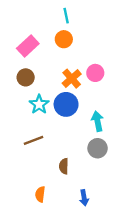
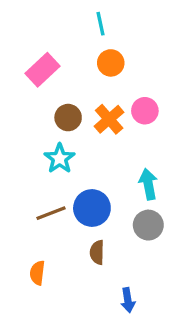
orange circle: (64, 39) -> (111, 63), moved
brown circle: (26, 77) -> (68, 118), moved
blue circle: (66, 104) -> (92, 208), moved
orange semicircle: (40, 194) -> (37, 273), moved

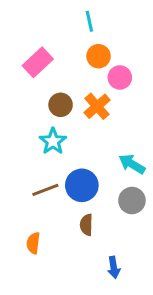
pink circle: (145, 111) -> (120, 77), moved
cyan arrow: (148, 184) -> (132, 164), turned -48

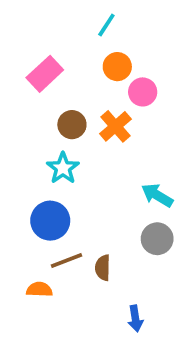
cyan line: (89, 21) -> (106, 25), turned 45
blue circle: (82, 185) -> (50, 221), moved
brown line: (45, 190) -> (67, 260), moved
orange semicircle: (33, 243) -> (39, 289), turned 85

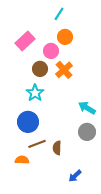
pink circle: (143, 92) -> (51, 51), moved
blue arrow: (135, 318) -> (75, 176), turned 56

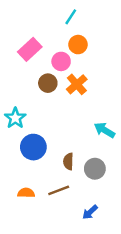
cyan star: (35, 93) -> (15, 118), moved
gray circle: (87, 132) -> (95, 169), moved
brown line: (37, 144) -> (59, 190), moved
brown semicircle: (57, 148) -> (68, 161), moved

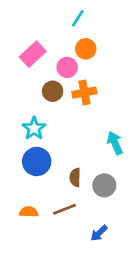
orange cross: (77, 84) -> (84, 93), turned 30
cyan star: (15, 118) -> (34, 128), moved
cyan arrow: (105, 130) -> (115, 143), turned 35

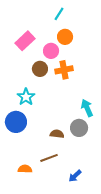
blue circle: (37, 162) -> (16, 122), moved
brown semicircle: (75, 177) -> (57, 134), turned 96
gray circle: (104, 185) -> (79, 128), moved
orange semicircle: (29, 212) -> (25, 169), moved

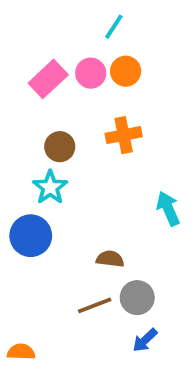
pink circle: (51, 51) -> (91, 73), moved
brown circle: (40, 69) -> (60, 147), moved
gray circle: (79, 128) -> (137, 298), moved
orange semicircle: (25, 169) -> (21, 352), moved

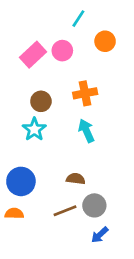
orange circle: (126, 71) -> (105, 41), moved
cyan arrow: (168, 209) -> (86, 131), moved
blue circle: (31, 236) -> (21, 181), moved
orange semicircle: (21, 352) -> (14, 213), moved

